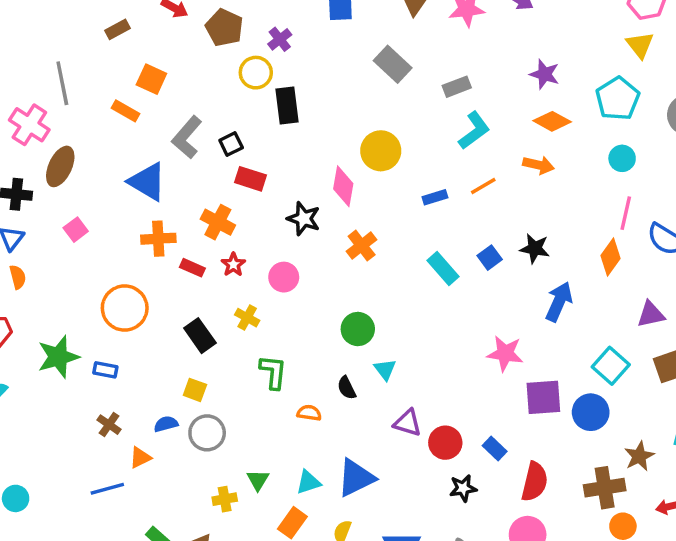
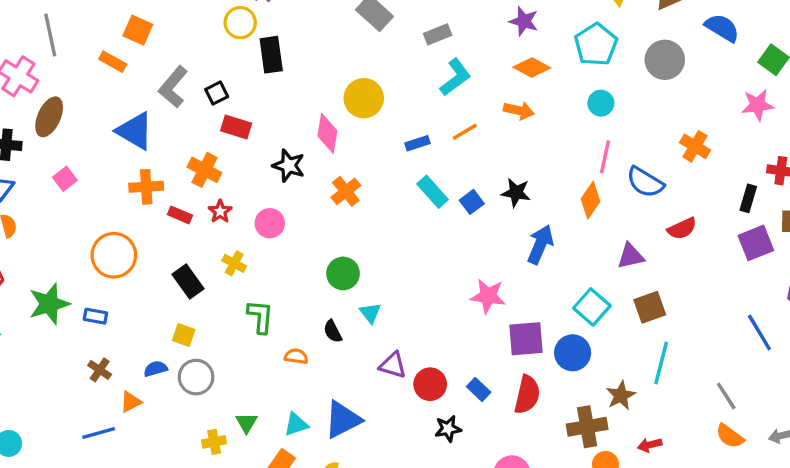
cyan rectangle: (443, 269) -> (433, 192), moved
red semicircle: (535, 482) -> (527, 395), moved

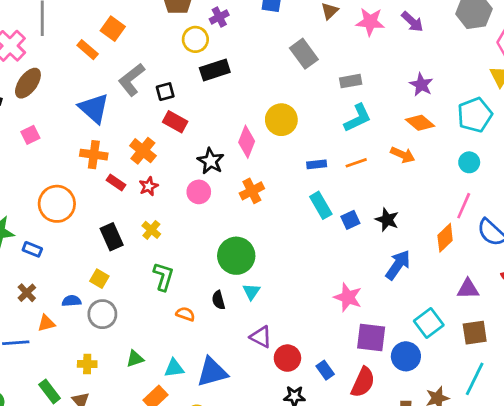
black rectangle: (271, 55) -> (215, 70), turned 68
pink circle: (270, 223) -> (199, 192), moved
green circle: (343, 273) -> (236, 256), size x1.4
green triangle: (246, 423) -> (135, 359), turned 30
yellow cross: (214, 442) -> (87, 364), moved

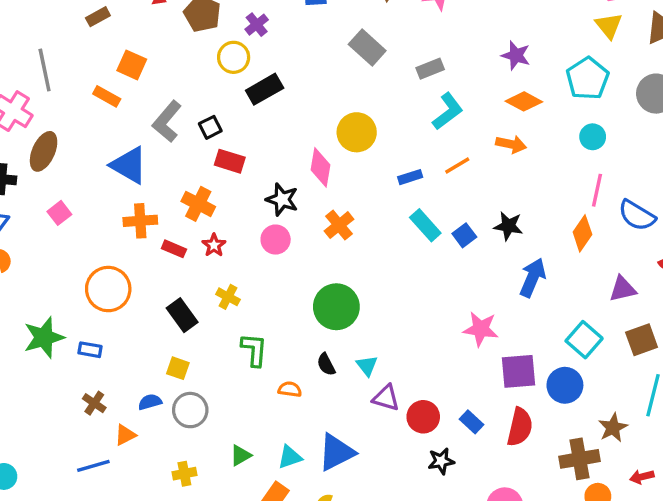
cyan triangle: (251, 292) -> (367, 366), moved

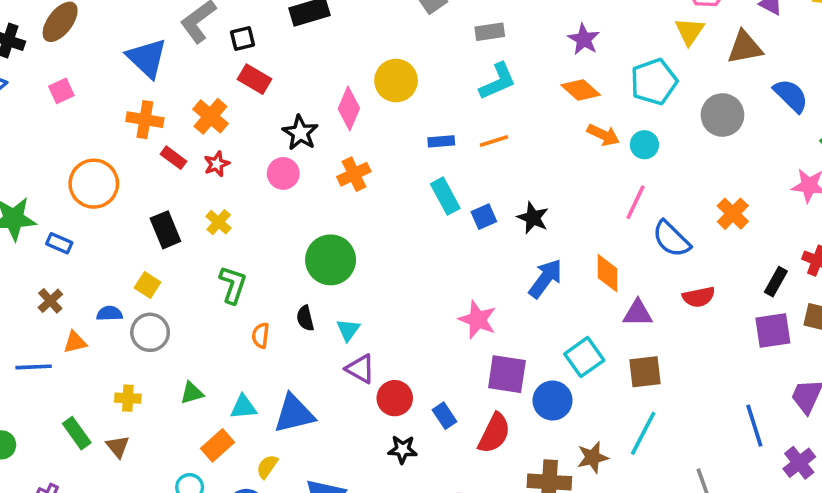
orange arrow: (511, 144) -> (603, 135), moved
orange diamond: (582, 233) -> (608, 273), moved, turned -48
orange semicircle: (290, 389) -> (261, 335), turned -105

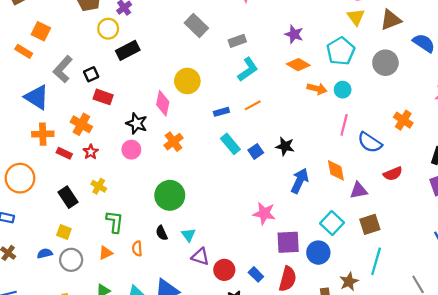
orange triangle: (75, 342) -> (106, 253), moved

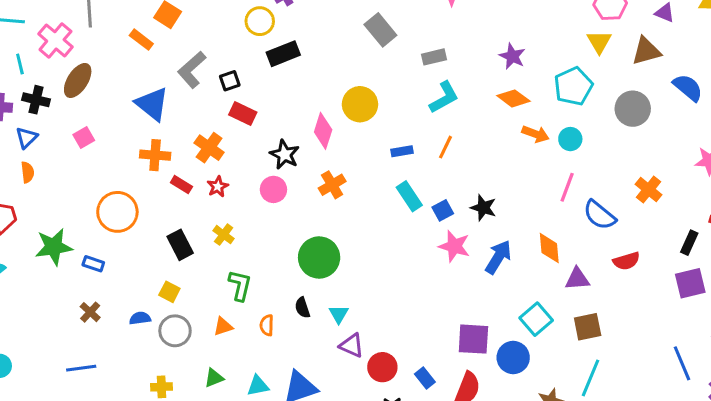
orange line: (253, 105) -> (446, 147), turned -42
pink star: (264, 213) -> (454, 246), moved

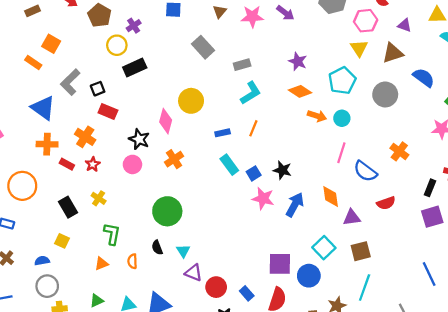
gray circle: (175, 331) -> (47, 286), moved

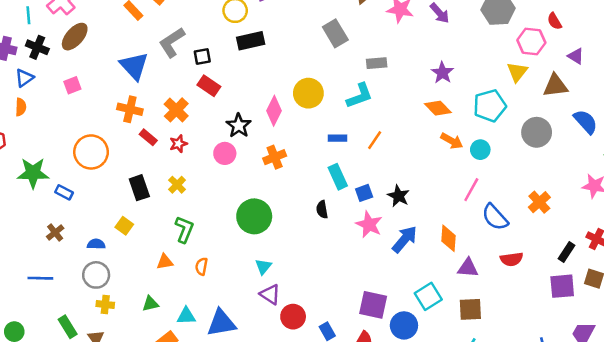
cyan L-shape: (251, 93) -> (360, 96), moved
black semicircle: (157, 248) -> (322, 209), moved

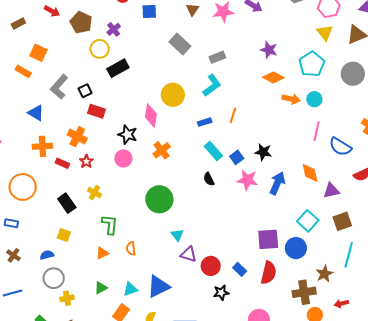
blue triangle: (134, 66) -> (36, 113), size x0.7

